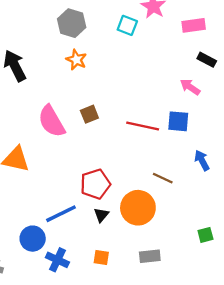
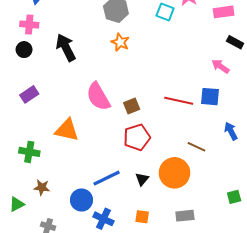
brown square: (89, 114) -> (132, 106), moved
red pentagon: (95, 184) -> (137, 137), moved

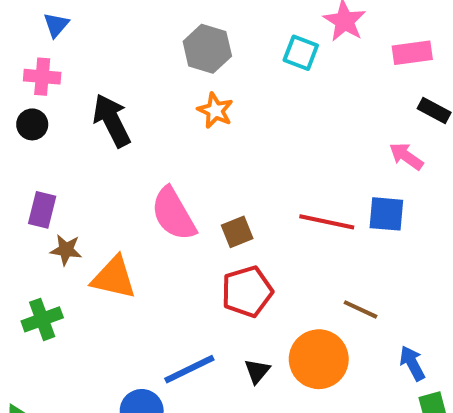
purple rectangle: (29, 94) -> (42, 210), turned -42
blue arrow: (231, 131) -> (412, 363), moved
green cross: (29, 152) -> (42, 319), turned -30
brown star: (42, 187) -> (66, 250), moved

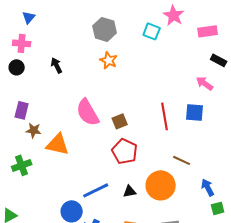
black arrow: (112, 120) -> (57, 65), size x0.6
red line: (327, 222) -> (165, 116), turned 68
red pentagon: (247, 292) -> (125, 151), turned -30
black triangle: (257, 371) -> (130, 191), turned 40

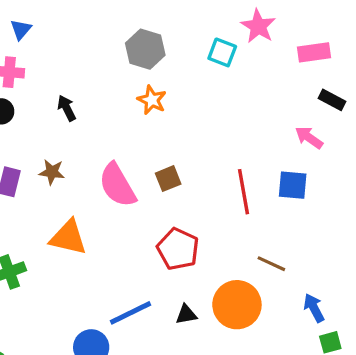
brown square: (120, 121) -> (168, 179), moved
brown star: (34, 130) -> (52, 172), moved

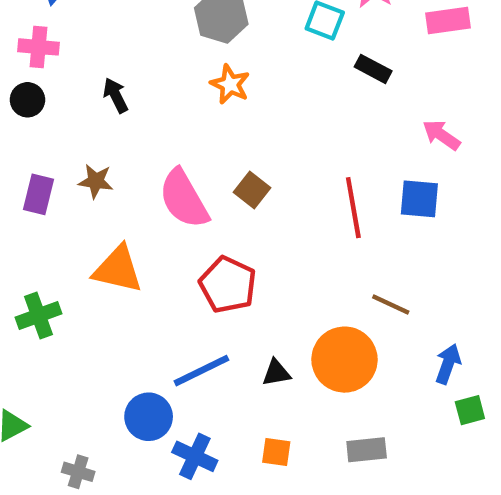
black rectangle: (332, 100) -> (373, 69), moved
brown square: (168, 179) -> (252, 190), turned -30
red pentagon: (178, 249) -> (228, 285), moved
blue arrow: (314, 308) -> (448, 364), turned 48

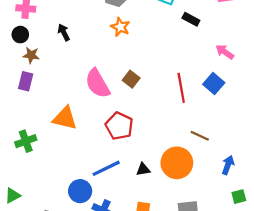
brown star: (96, 181) -> (31, 55), moved
blue square: (419, 199) -> (214, 83), turned 36
green square: (470, 410) -> (239, 197), moved

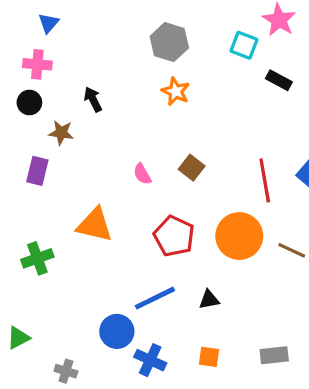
brown star: (31, 55) -> (61, 133), moved
pink semicircle: (97, 83) -> (142, 174), size x0.5
orange circle: (177, 163) -> (239, 236), moved

